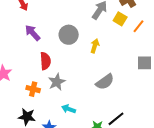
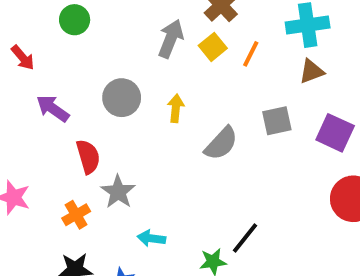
yellow square: (120, 19) -> (213, 47), turned 32
gray semicircle: (105, 82) -> (221, 143), moved
orange cross: (33, 89) -> (76, 215), turned -32

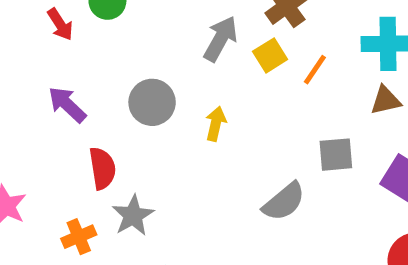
red arrow: (23, 58) -> (60, 24), moved
gray semicircle: (221, 143) -> (284, 202), moved

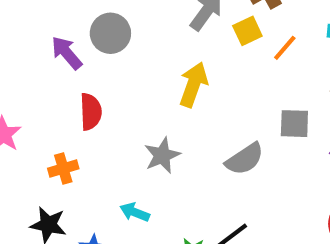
gray circle: (152, 102) -> (110, 33), moved
yellow arrow: (216, 124) -> (193, 85), size x1.5
gray star: (133, 215) -> (162, 155), moved

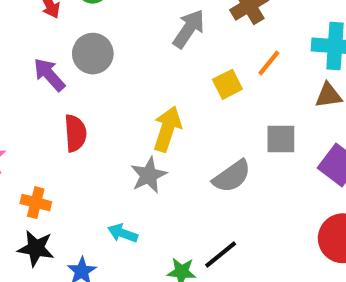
yellow square: (247, 31) -> (227, 84), moved
yellow arrow: (193, 85) -> (167, 129), moved
orange cross: (63, 168) -> (36, 203), moved, turned 32

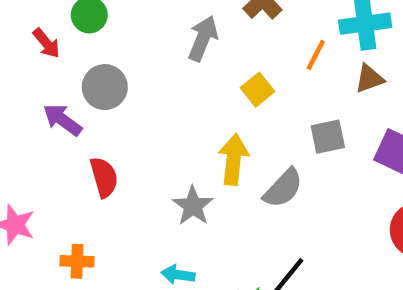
orange line: (269, 63) -> (316, 55), moved
yellow arrow: (167, 129) -> (234, 159), moved

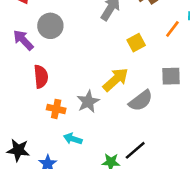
yellow arrow: (234, 159) -> (116, 80), turned 32
orange cross: (77, 261) -> (56, 109), moved

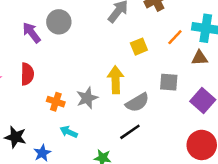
red semicircle: (41, 77) -> (27, 74), moved
yellow arrow: (116, 80) -> (116, 80), turned -56
black line: (135, 150) -> (130, 132), moved

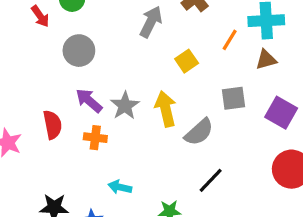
purple arrow: (32, 33) -> (89, 101), moved
gray star: (87, 98) -> (125, 106), moved
orange cross: (56, 102) -> (95, 138), moved
black line: (130, 132) -> (211, 180), moved

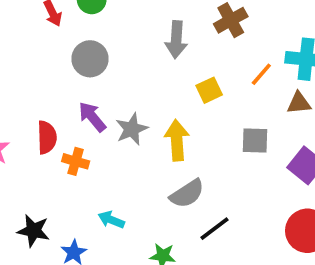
gray arrow: (151, 22) -> (176, 40), turned 148
gray semicircle: (199, 132) -> (187, 194), moved
orange cross: (95, 138) -> (76, 161), moved

